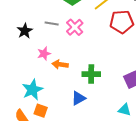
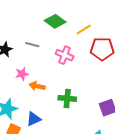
pink cross: (75, 27) -> (65, 55), moved, turned -30
blue triangle: (78, 98) -> (34, 119), moved

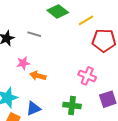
pink cross: (65, 55) -> (87, 76), moved
green cross: (67, 98) -> (72, 105), moved

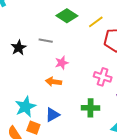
pink star: (23, 63) -> (62, 63), moved

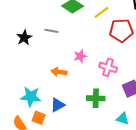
pink star: (62, 63) -> (80, 56), moved
cyan star: (25, 107) -> (31, 97), turned 30

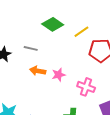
orange arrow: (59, 72) -> (38, 71), moved

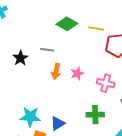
yellow line: (81, 32) -> (96, 28), turned 49
orange arrow: (38, 71) -> (56, 71), turned -84

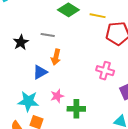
pink star: (77, 73) -> (57, 96), moved
green cross: (95, 115) -> (76, 109), moved
blue triangle: (58, 123) -> (40, 72), moved

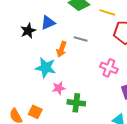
gray line: (48, 35) -> (81, 39), moved
blue triangle: (40, 72) -> (48, 23), moved
cyan star: (28, 101) -> (46, 68), moved

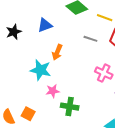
black star: (28, 31) -> (14, 32), moved
gray line: (81, 39) -> (90, 39), moved

